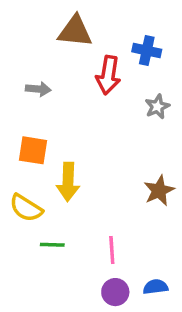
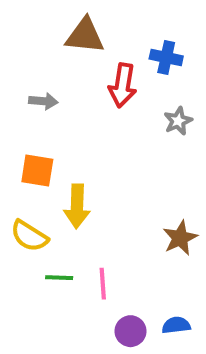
brown star: (159, 191) -> (180, 238), moved
pink line: (112, 250) -> (103, 284), moved

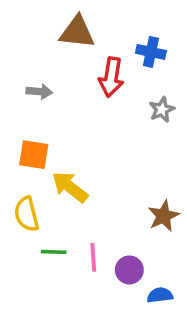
yellow arrow: (77, 206) -> (70, 187), turned 126
yellow semicircle: (29, 236) -> (27, 214), turned 44
purple circle: (131, 331) -> (129, 270), moved

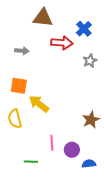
blue cross: (151, 52) -> (84, 29), turned 35
red arrow: (111, 77) -> (62, 43), turned -95
green line: (54, 252) -> (31, 162), moved

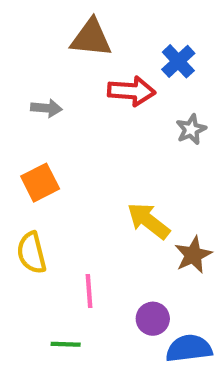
orange square: (19, 86) -> (40, 183), turned -36
yellow arrow: (39, 104) -> (149, 221), moved
pink line: (52, 143) -> (89, 291), moved
blue semicircle: (89, 164) -> (189, 348), size x1.5

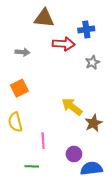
blue cross: (178, 61) -> (86, 29), turned 35

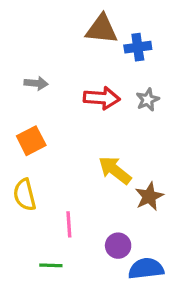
brown triangle: (44, 18) -> (102, 29), moved
red arrow: (64, 44) -> (102, 98), moved

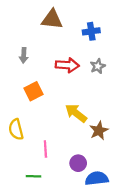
brown triangle: (102, 29) -> (52, 19), moved
gray arrow: (36, 83) -> (24, 55), turned 88
orange square: (31, 141) -> (33, 91), moved

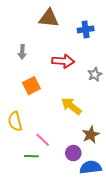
gray star: (98, 66) -> (95, 74), moved
brown star: (99, 130) -> (91, 135), moved
pink line: (45, 149) -> (43, 140), turned -42
green line: (33, 176) -> (31, 156), moved

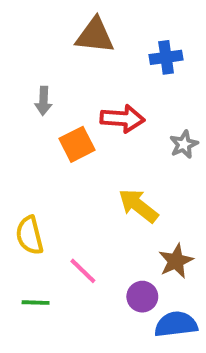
orange square: (31, 86) -> (77, 144), moved
green line: (31, 156) -> (36, 303), moved

